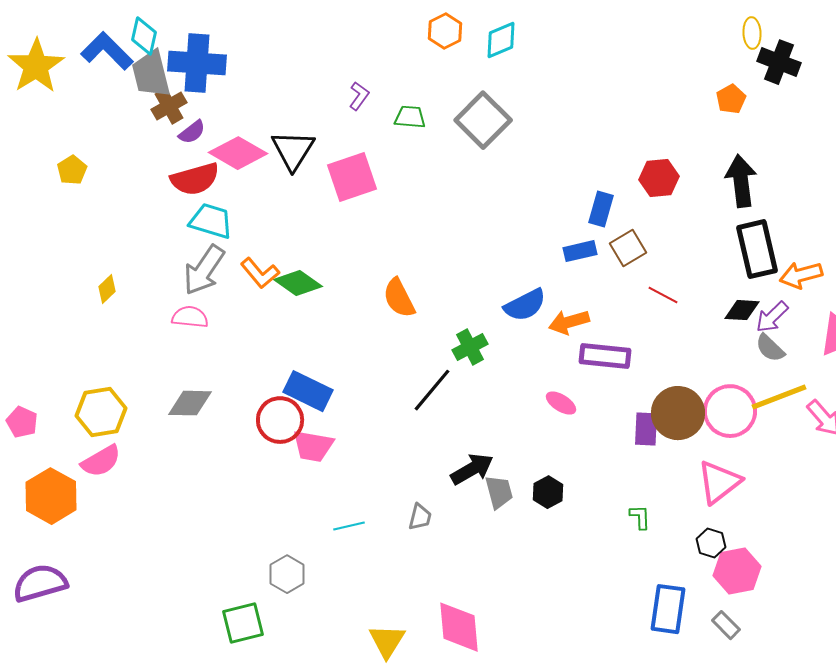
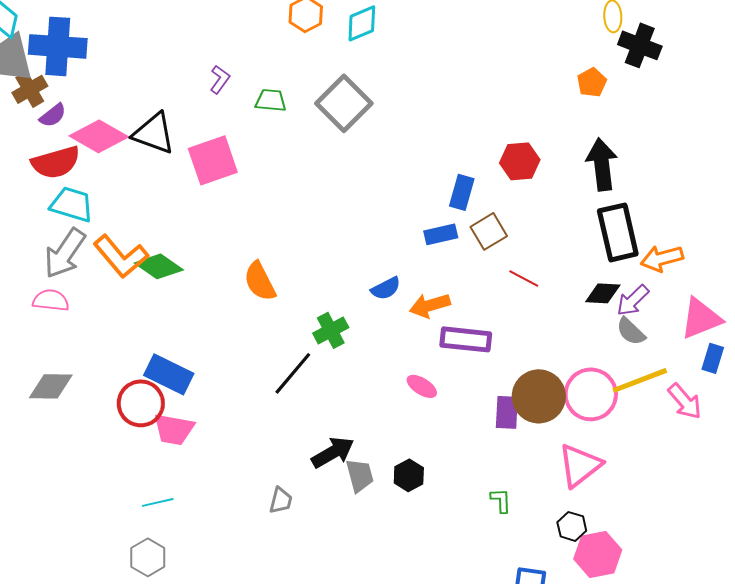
black triangle: (293, 150) -> (154, 133), turned -42
orange L-shape: (260, 273) -> (121, 256), size x1.4
blue semicircle: (525, 305) -> (386, 288), size x0.7
cyan line: (349, 526) -> (158, 502), moved

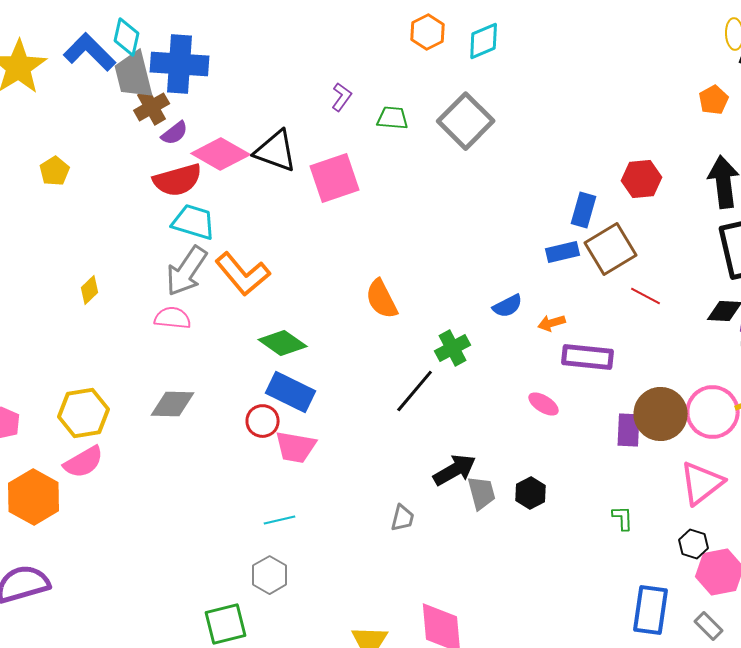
brown square: (489, 231) -> (611, 249), size x1.4
green diamond: (159, 266) -> (283, 343), moved
orange arrow: (430, 305) -> (552, 323), size x0.7
red circle: (141, 403) -> (263, 421), size x0.7

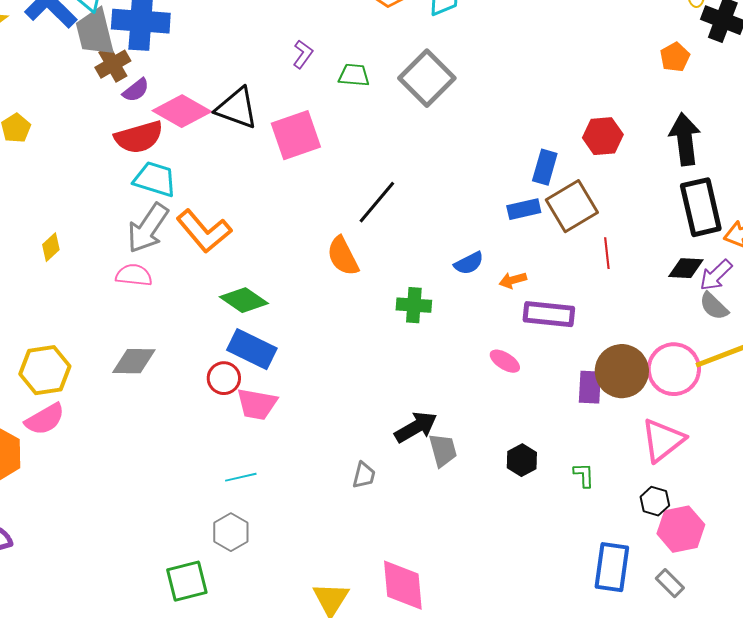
red line: (646, 296) -> (607, 253), turned 56
green cross: (453, 348) -> (414, 305), turned 32
black line: (415, 391) -> (377, 202), moved
black hexagon: (531, 493) -> (522, 460), moved

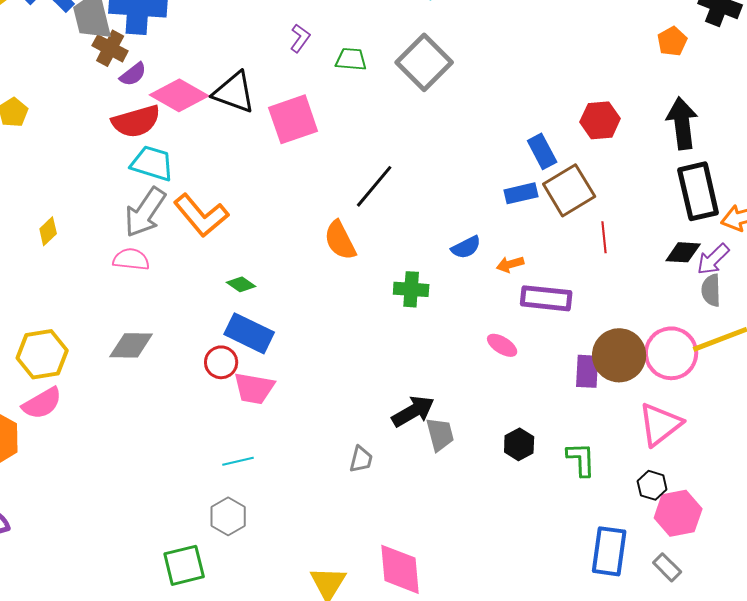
brown cross: (113, 64) -> (110, 48), turned -32
blue rectangle: (545, 167) -> (542, 151), turned -44
green diamond: (244, 300) -> (241, 284), size x0.6
gray semicircle: (714, 306) -> (711, 290), turned 44
green L-shape: (584, 475) -> (581, 459), size x1.4

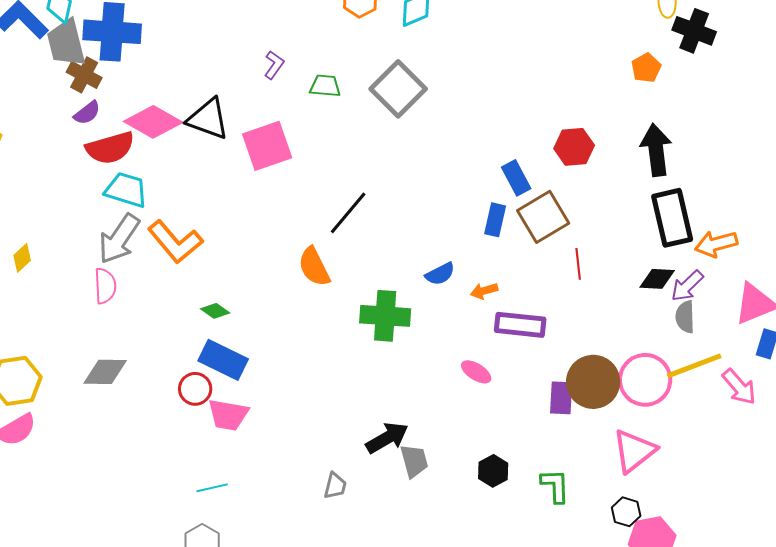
purple semicircle: (133, 74) -> (87, 113), moved
blue rectangle: (521, 193) -> (495, 220), turned -64
pink semicircle: (131, 259) -> (105, 286), turned 81
green cross: (411, 289) -> (385, 316), size x1.4

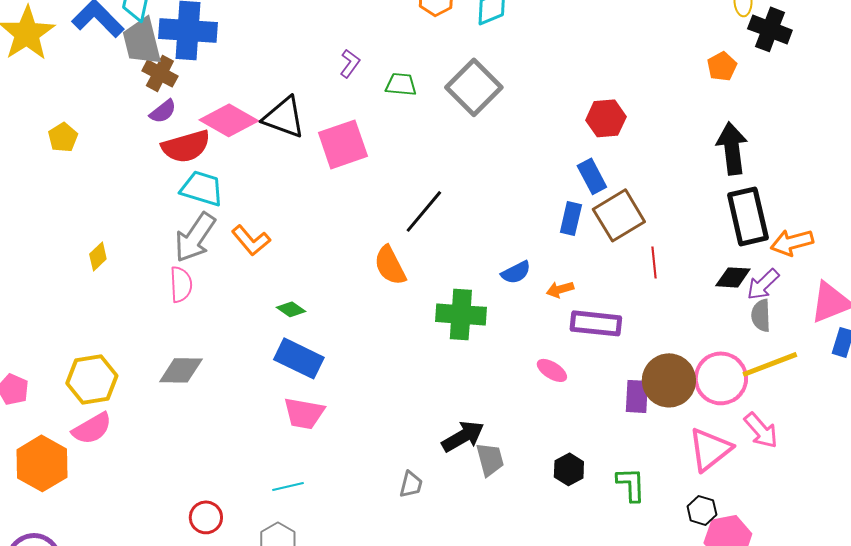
red hexagon: (574, 147) -> (606, 118), moved
orange L-shape: (175, 242) -> (251, 240), size x0.7
pink arrow: (739, 387) -> (761, 430), moved
red circle: (195, 389) -> (206, 517), moved

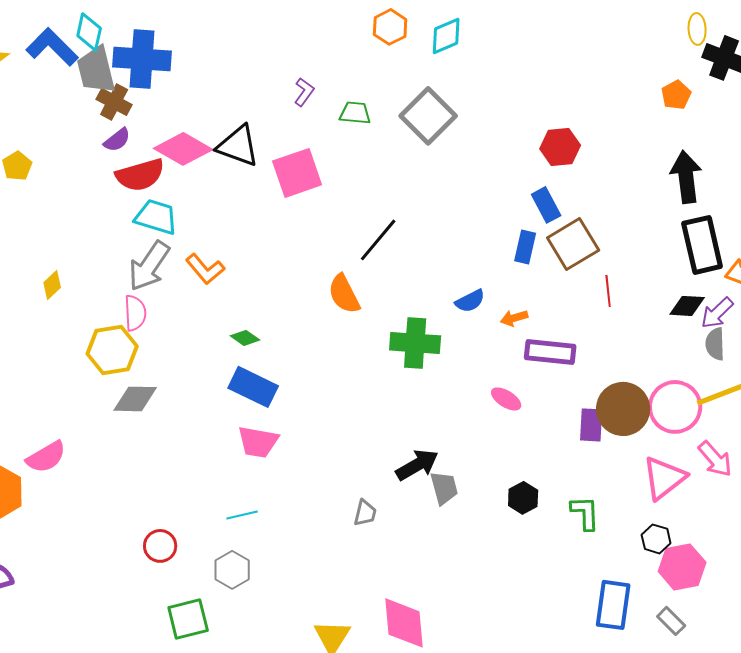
yellow hexagon: (92, 379) -> (112, 350), moved

